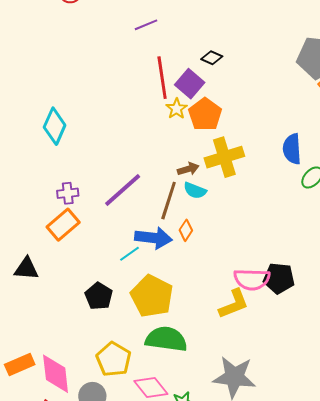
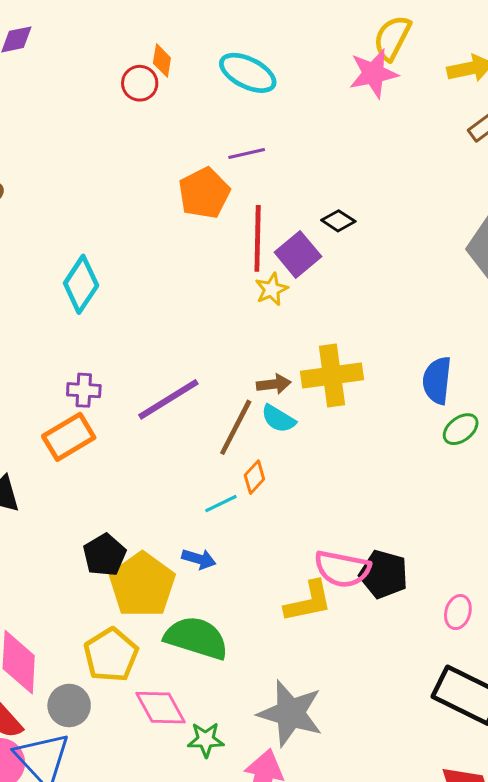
orange pentagon: (205, 114) -> (204, 193), moved
blue arrow: (153, 238) -> (199, 559), moved, size x0.6
cyan line: (130, 254) -> (221, 504), moved
yellow pentagon: (152, 296) -> (142, 585), moved

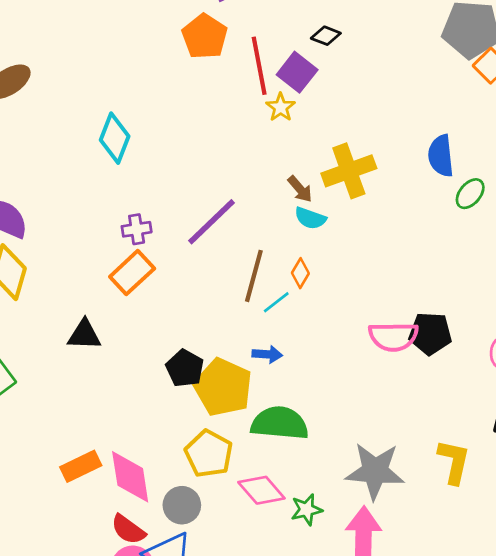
brown arrow: (274, 384) -> (300, 189), turned 68
brown line: (236, 427) -> (254, 276), moved
yellow L-shape: (308, 602) -> (454, 462), moved, turned -54

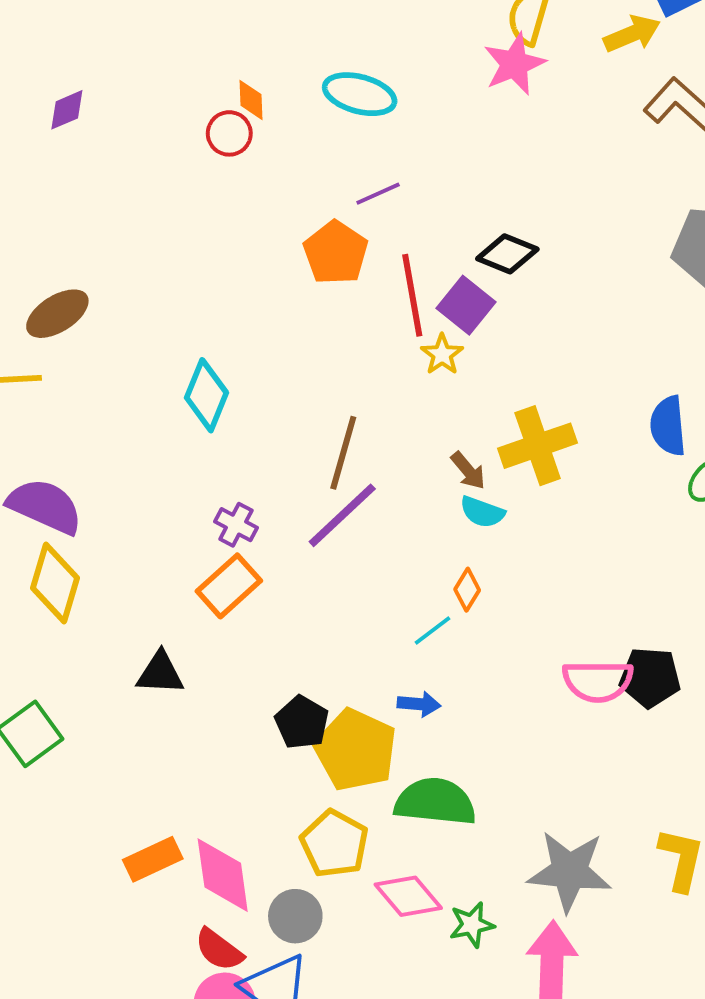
black diamond: (326, 36) -> (507, 254), size x1.4
purple cross: (137, 229) -> (236, 525), turned 36
brown line: (254, 276) -> (343, 453), moved

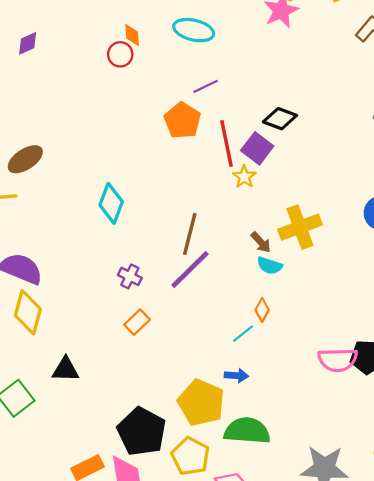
orange rectangle: (229, 586) -> (137, 322), moved, size x0.7
black triangle: (160, 673) -> (66, 369), moved
black pentagon: (302, 722) -> (142, 432), moved, size x1.6

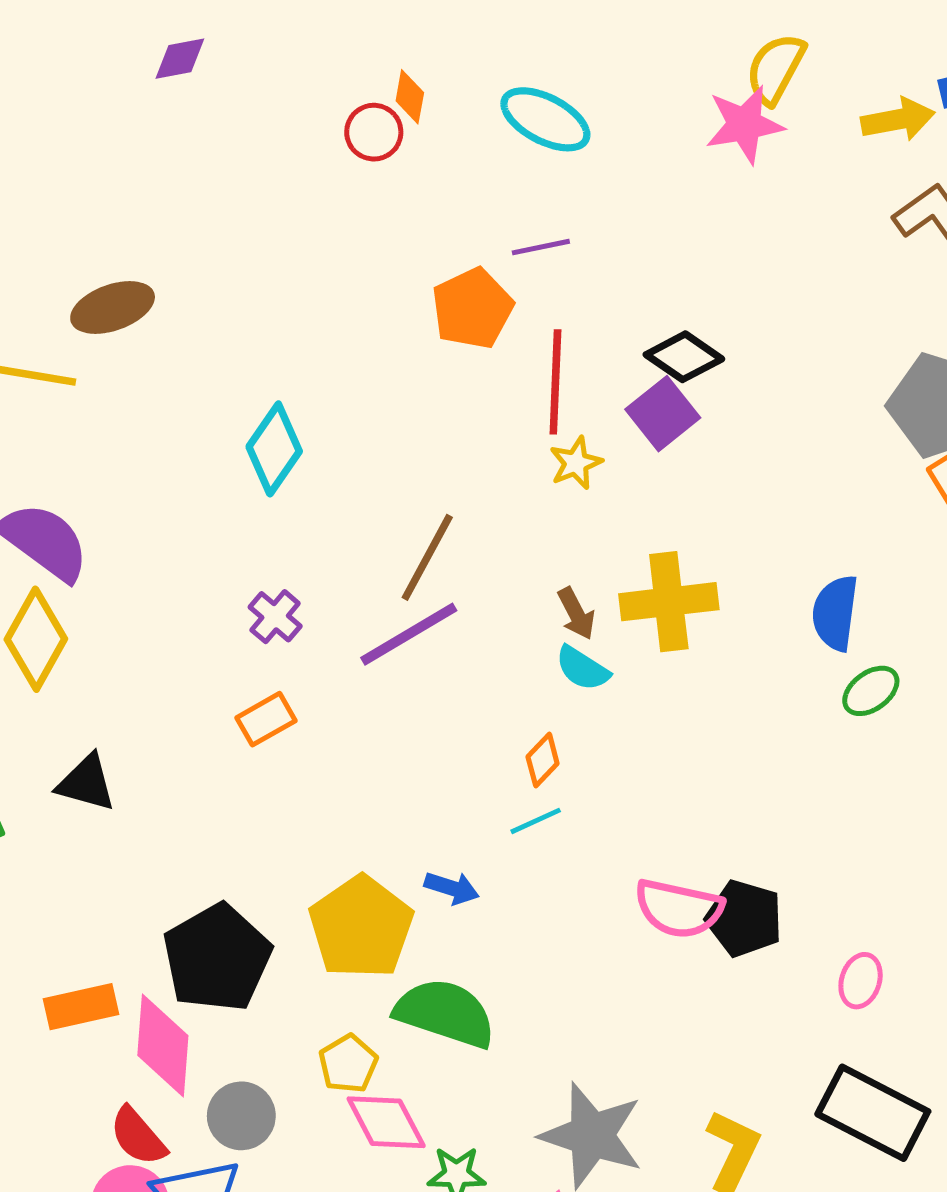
purple square: (257, 148) -> (663, 414), moved
cyan line: (243, 334) -> (536, 821), moved
yellow pentagon: (190, 456) -> (348, 1064), moved, size x0.7

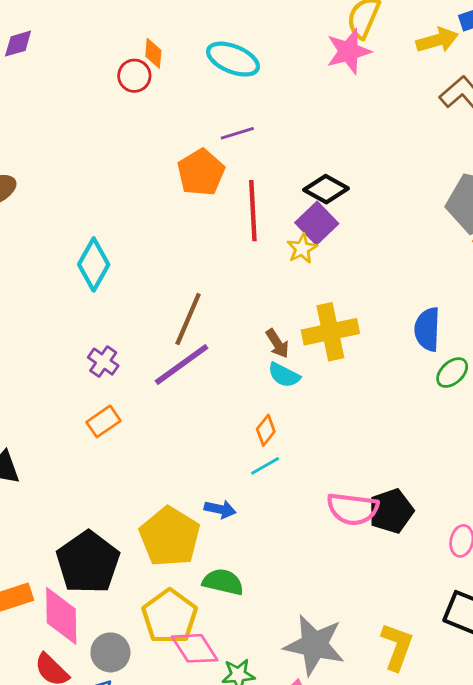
yellow star: (576, 463) -> (302, 249), moved
black pentagon: (744, 918) -> (391, 511), turned -30
green semicircle: (445, 1013) -> (223, 582), size x0.7
yellow pentagon: (348, 1064) -> (170, 617), size x1.6

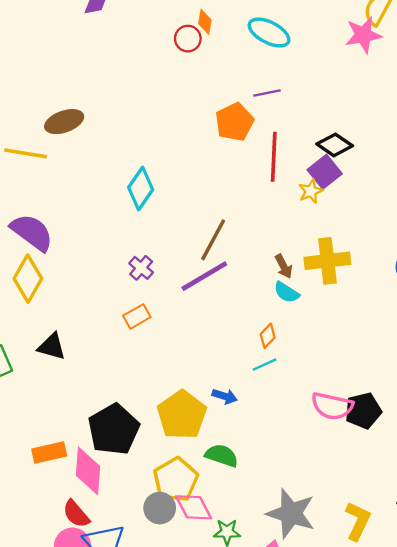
gray circle: (110, 652) -> (160, 508), moved

